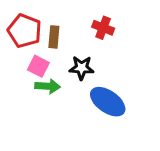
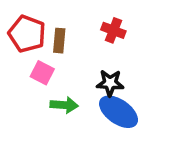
black star: (82, 68) -> (110, 83), moved
green arrow: (48, 86) -> (64, 105), moved

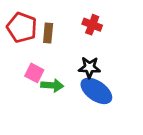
pink square: (42, 73) -> (34, 73), moved

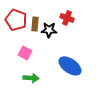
black star: (89, 67) -> (49, 30), moved
green arrow: (52, 85) -> (31, 78), moved

